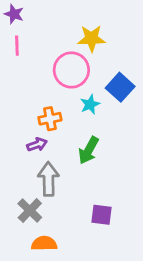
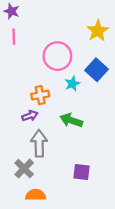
yellow star: (91, 38) -> (98, 31), moved, turned -30
green arrow: (89, 150) -> (71, 120), turned 80

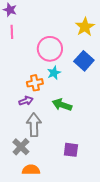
cyan star: (72, 84) -> (54, 73), moved

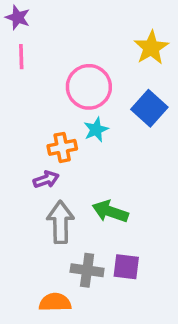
green arrow: (62, 105) -> (110, 211), moved
gray cross: (21, 147) -> (87, 270), moved, turned -36

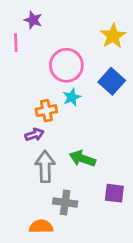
purple star: (18, 17) -> (33, 20), moved
purple square: (126, 267) -> (114, 193), moved

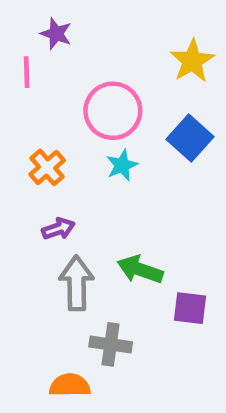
orange cross: (46, 111) -> (47, 167), moved, turned -30
purple square: (114, 193) -> (190, 308), moved

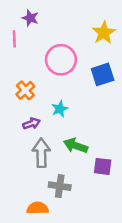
blue square: (190, 138) -> (103, 74), turned 30
cyan star: (122, 165) -> (60, 109), moved

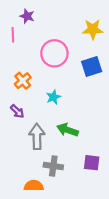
yellow star: (104, 33) -> (93, 29), turned 30
purple arrow: (31, 124) -> (17, 111), moved, turned 64
purple square: (103, 166) -> (92, 163), moved

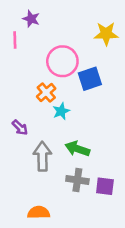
blue square: (92, 66) -> (90, 79), moved
orange cross: (23, 81) -> (46, 92), moved
gray cross: (53, 166) -> (77, 180), moved

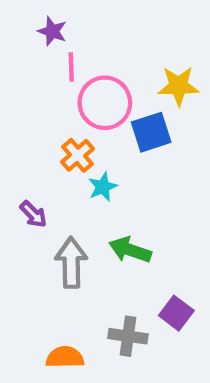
yellow star: (106, 34) -> (178, 86), moved
pink line: (15, 40) -> (71, 67), moved
gray cross: (77, 180) -> (128, 336), moved
purple square: (105, 186) -> (176, 313), turned 30

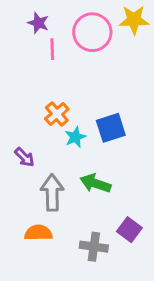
yellow star: (178, 86) -> (134, 20), moved
pink circle: (105, 103) -> (92, 32), moved
blue square: (151, 132) -> (111, 128), moved
orange semicircle: (65, 357) -> (38, 233), moved

